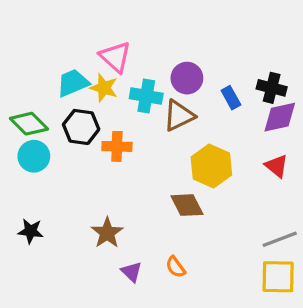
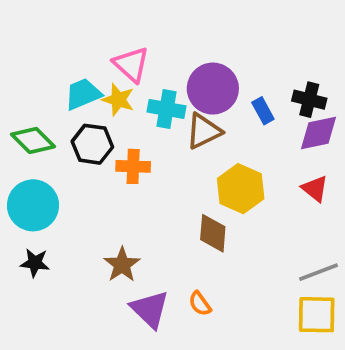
purple circle: (187, 78) -> (213, 89), size x1.4
cyan circle: (34, 156) -> (33, 205), moved, size x1.4
brown diamond: (187, 205) -> (213, 233), turned 32
purple triangle: (132, 272) -> (150, 309), size x1.6

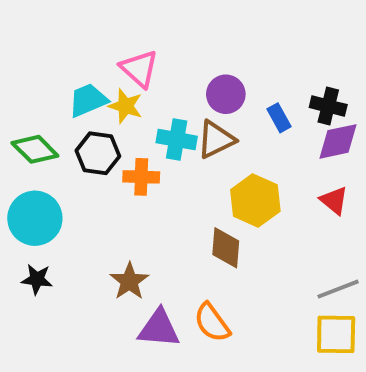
purple circle: (213, 89) -> (226, 94), size x0.7
cyan cross: (166, 109) -> (177, 139), moved
orange semicircle: (200, 304) -> (212, 323), size x1.5
purple triangle: (150, 309) -> (159, 328), turned -39

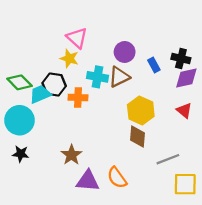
cyan trapezoid: (88, 100) -> (40, 94), moved
brown diamond: (226, 248) -> (138, 136), moved
gray line: (338, 289) -> (168, 159), moved

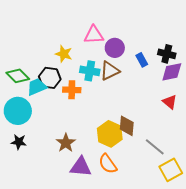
pink triangle: (77, 38) -> (94, 35), moved, turned -45
yellow hexagon: (141, 110) -> (110, 134), moved
gray line: (168, 159) -> (155, 147), turned 60
yellow square: (185, 184) -> (171, 170), turned -30

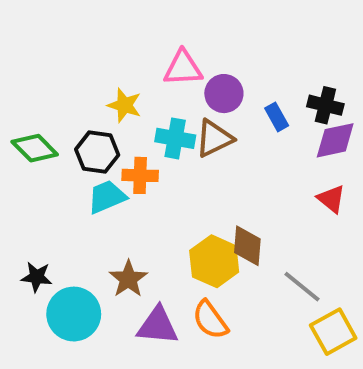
cyan trapezoid: (37, 87) -> (107, 197), moved
cyan circle: (18, 111) -> (74, 314), moved

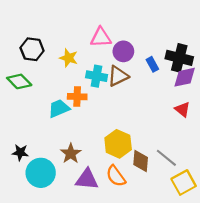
black cross: (325, 105) -> (179, 58), size x1.4
black hexagon: (97, 152) -> (32, 49), moved
brown diamond: (247, 246) -> (141, 161), moved

